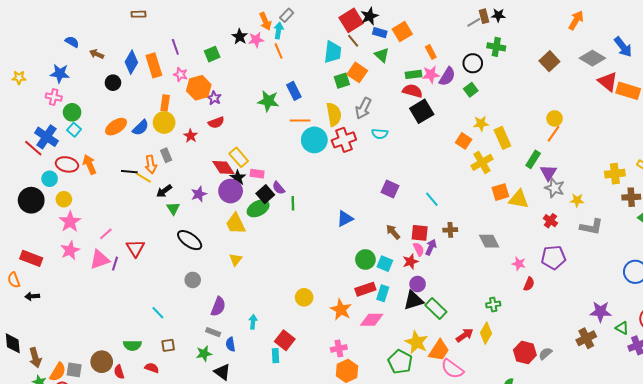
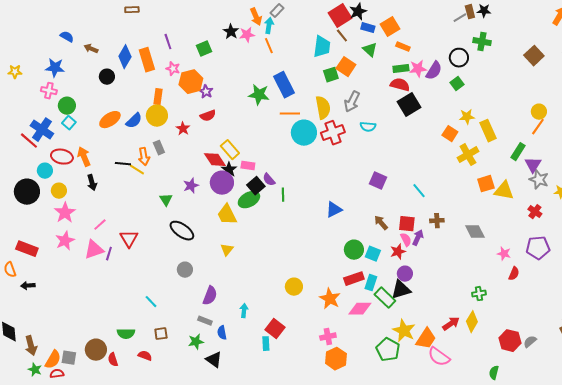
orange rectangle: (431, 52) -> (403, 47), moved, turned -40
blue rectangle: (294, 91) -> (284, 85), size x1.4
black arrow: (164, 191) -> (92, 183), moved, turned -70
green rectangle: (436, 309) -> (385, 298), moved

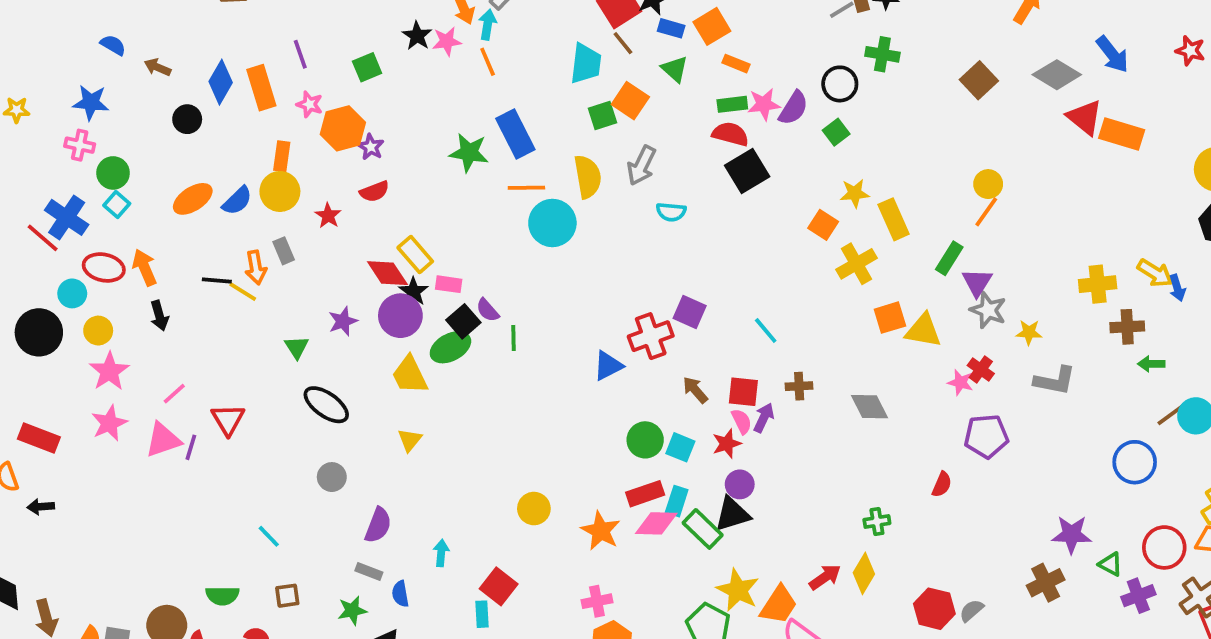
red cross: (333, 133) -> (651, 336), moved
pink star: (504, 254) -> (960, 382), moved
pink diamond: (360, 309) -> (656, 523), moved

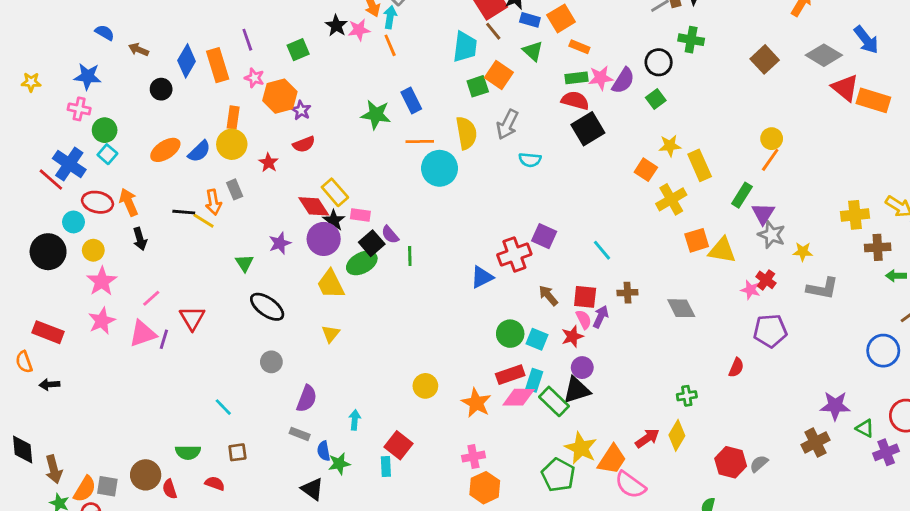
blue rectangle: (515, 134) -> (411, 100), size x0.7
green star: (352, 611) -> (339, 464), moved

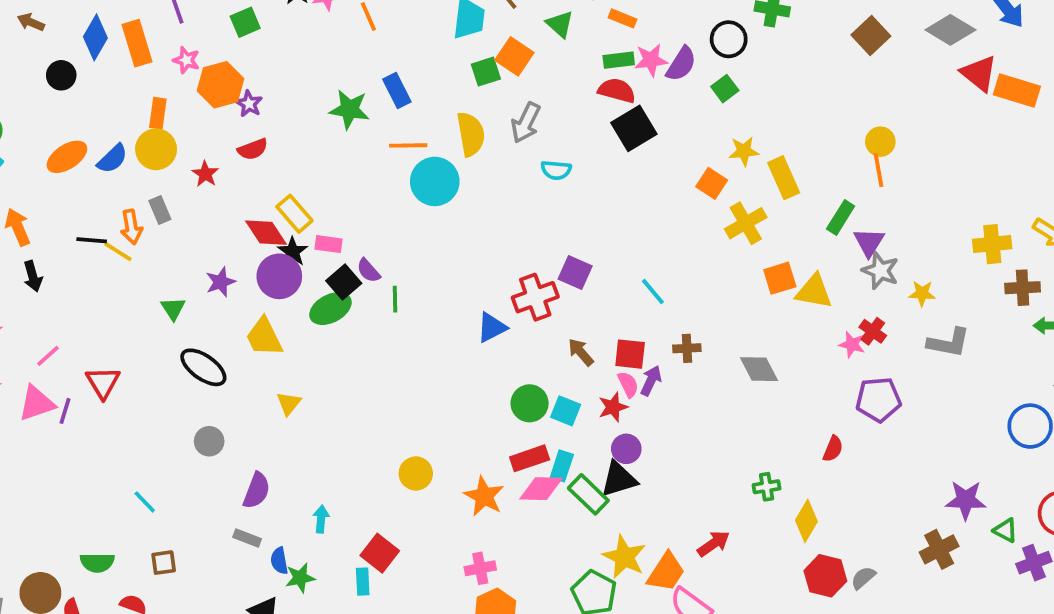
orange line: (770, 160) -> (878, 170), turned -45
yellow trapezoid: (331, 284) -> (264, 337), moved
yellow diamond: (677, 435) -> (806, 521), moved

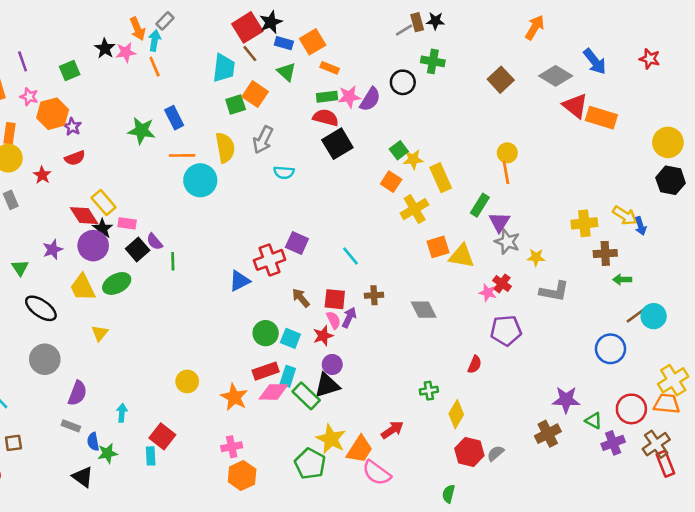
green square: (725, 89) -> (399, 150), moved
green ellipse: (330, 309) -> (117, 283), moved
gray circle: (209, 441) -> (45, 359), size x1.5

